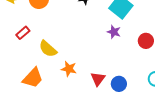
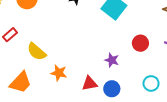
purple star: (114, 32) -> (112, 60), moved
red triangle: (98, 79) -> (90, 83), turned 42

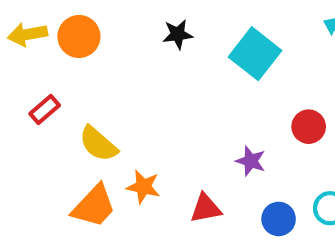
orange trapezoid: (21, 82) -> (94, 206), moved
blue circle: (112, 89) -> (279, 219), moved

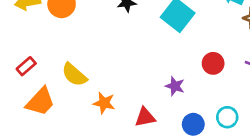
red rectangle: (45, 109) -> (26, 66), moved
orange trapezoid: (94, 206) -> (40, 102), moved

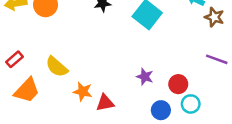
red circle: (213, 63) -> (178, 84), moved
red triangle: (145, 117) -> (105, 103), moved

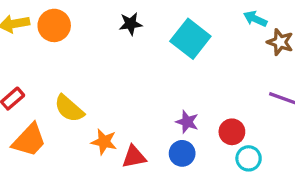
blue circle: (161, 110) -> (182, 153), moved

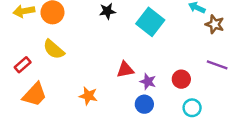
yellow semicircle: (69, 109) -> (54, 49), moved
red circle: (232, 132) -> (181, 79), moved
red triangle: (134, 157) -> (125, 70), moved

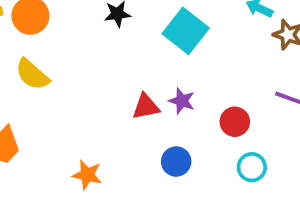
purple star: (148, 82) -> (182, 101), moved
orange star: (88, 96) -> (87, 175), moved

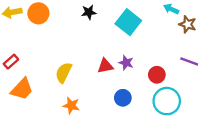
yellow semicircle: (32, 74) -> (64, 73), moved, turned 75
cyan circle: (252, 167) -> (167, 101), size x1.6

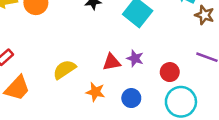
yellow semicircle: (64, 73) -> (64, 70), turned 30
orange star: (71, 105) -> (95, 92), moved

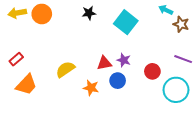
blue circle: (131, 98) -> (118, 81), moved
cyan circle: (181, 102) -> (176, 90), moved

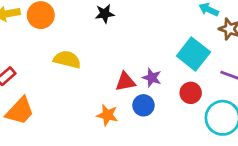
cyan square: (126, 22) -> (193, 54), moved
yellow semicircle: (65, 69) -> (67, 60), moved, turned 48

